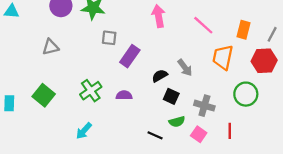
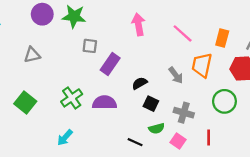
gray arrow: (185, 68) -> (176, 75), moved
purple semicircle: (124, 95) -> (104, 102), size x1.5

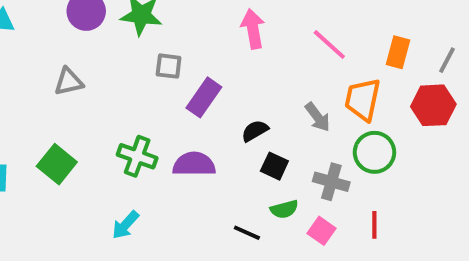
green cross: (72, 98) -> (137, 156), turned -35
green circle: (224, 101) -> (374, 152), moved

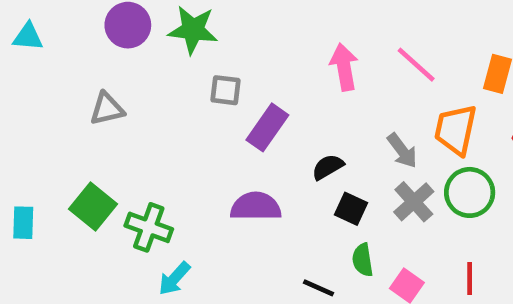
pink arrow: (253, 29) -> (344, 67), moved
green cross: (137, 156) -> (149, 227), moved
gray cross: (331, 182) -> (414, 202), moved, turned 32
green semicircle: (284, 209) -> (363, 260), turned 96

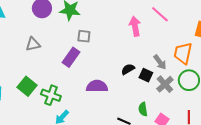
pink line: (416, 65) -> (160, 14), moved
purple rectangle: (267, 127) -> (71, 57), moved
black square: (351, 209) -> (146, 75), moved

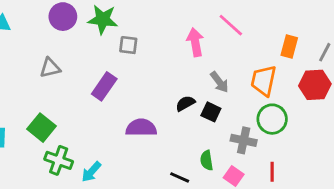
gray square: (84, 36) -> (128, 45), moved
gray arrow: (160, 62) -> (219, 82), moved
gray cross: (165, 84) -> (244, 140), moved, turned -36
green cross: (51, 95) -> (59, 160), moved

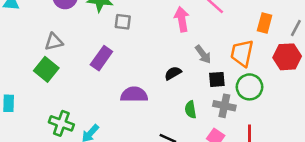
black square: (211, 112) -> (217, 79), moved, turned -30
green square: (41, 128) -> (46, 69), moved
green semicircle: (207, 160) -> (191, 110), moved

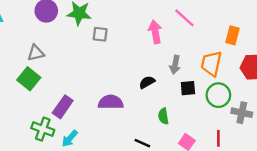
gray arrow: (203, 54) -> (175, 65), turned 48
purple rectangle: (101, 58) -> (63, 107), moved
gray cross: (224, 106) -> (242, 113), moved

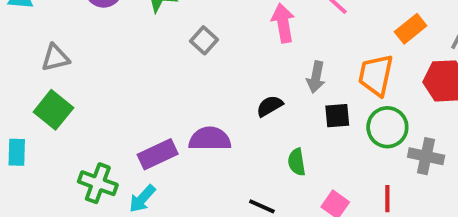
gray square: (100, 34) -> (204, 40), moved, turned 35
orange rectangle: (232, 35) -> (411, 29), turned 36
gray triangle: (36, 53) -> (55, 58), moved
green square: (29, 79) -> (53, 110), moved
purple rectangle: (63, 107) -> (158, 154), moved, turned 30

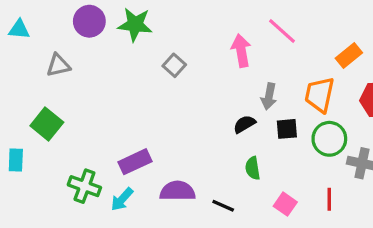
gray triangle: (55, 58) -> (58, 65), moved
black semicircle: (270, 106) -> (244, 124), moved
purple semicircle: (210, 139) -> (177, 191), moved

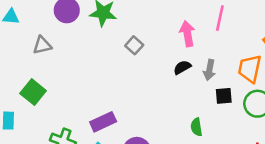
pink line: (282, 31) -> (220, 18), turned 60
black semicircle: (244, 124) -> (182, 67), moved

